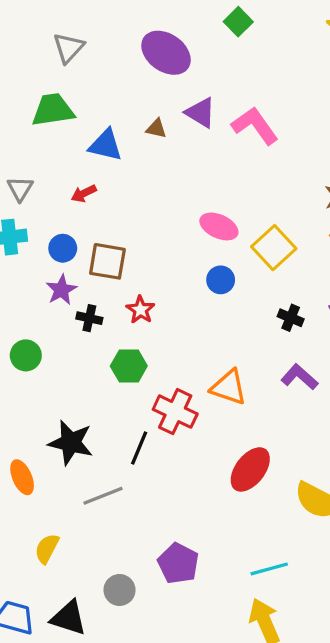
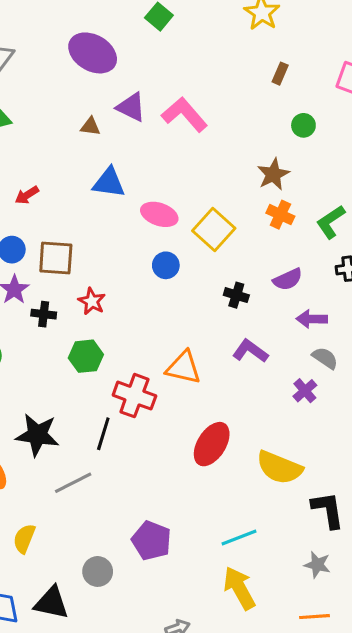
blue triangle: (106, 145) -> (109, 183), moved

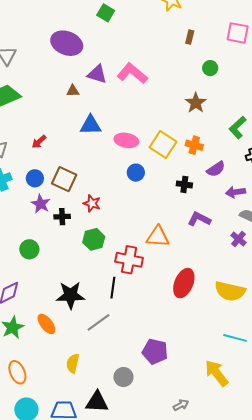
orange cross: (280, 215) -> (194, 145), moved
brown square: (56, 258) -> (64, 179), turned 30
cyan line: (239, 537) -> (235, 338), moved, turned 45

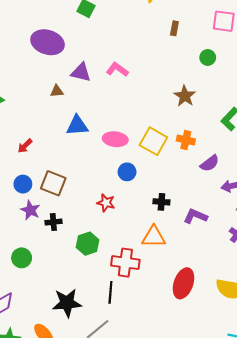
green circle: (210, 68) -> (208, 57), moved
pink L-shape: (132, 73) -> (117, 69), size x0.7
black cross: (184, 184) -> (161, 202), moved
red star: (92, 203) -> (106, 203), moved

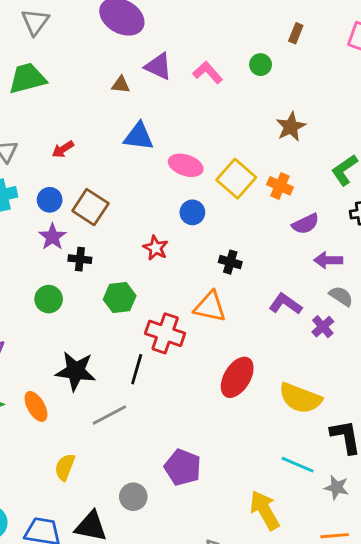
green circle: (208, 57) -> (261, 65), moved
purple L-shape: (195, 216) -> (285, 304), moved
green circle: (22, 258) -> (49, 299), moved

